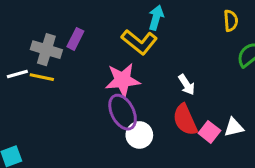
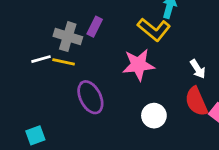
purple ellipse: (123, 112) -> (90, 97), moved

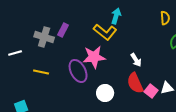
white line: (41, 59) -> (15, 53), moved
yellow line: (64, 62) -> (41, 72), moved
purple ellipse: (90, 97) -> (78, 71), moved

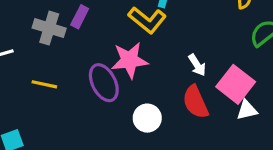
pink square: (151, 91) -> (236, 84), moved, size x1.6

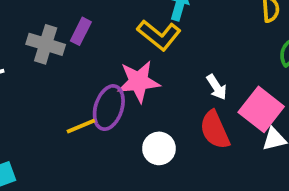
purple ellipse: (104, 83) -> (109, 108), turned 45
yellow line: (44, 84) -> (81, 126), moved, turned -35

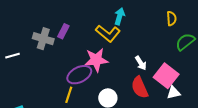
purple ellipse: (109, 108) -> (79, 75), turned 45
yellow line: (81, 126) -> (69, 95), moved, turned -49

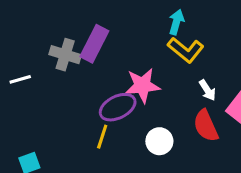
purple rectangle: (63, 31) -> (94, 44), size x1.6
yellow L-shape: (108, 33) -> (186, 50), moved

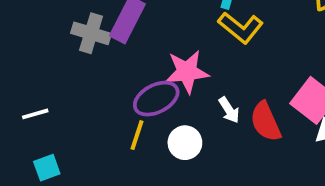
white line: (20, 79) -> (35, 114), moved
white arrow: (207, 90) -> (229, 110), moved
white circle: (159, 141) -> (185, 143), moved

